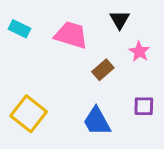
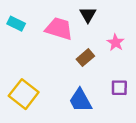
black triangle: (120, 20) -> (88, 15), moved

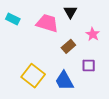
purple square: (119, 88) -> (89, 66), moved
yellow square: (24, 94) -> (33, 76), moved

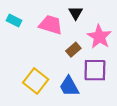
pink star: (93, 34) -> (99, 37), size x1.6
purple square: (89, 66) -> (95, 70), size x1.6

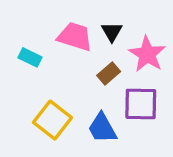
black triangle: (76, 13) -> (112, 32), moved
cyan rectangle: (14, 20) -> (30, 57), moved

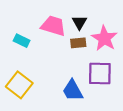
brown rectangle: (109, 73) -> (78, 43), moved, turned 35
yellow square: (52, 120) -> (19, 85), moved

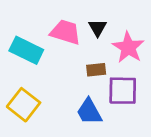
cyan rectangle: (22, 41) -> (26, 50), size x1.6
brown rectangle: (78, 43) -> (96, 70), moved

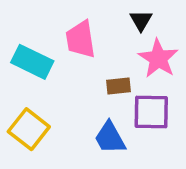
black triangle: (98, 28) -> (141, 20), moved
pink trapezoid: (65, 32) -> (81, 39), turned -116

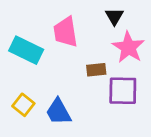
yellow square: (29, 129) -> (23, 105), size x0.7
blue trapezoid: (110, 138) -> (58, 112), moved

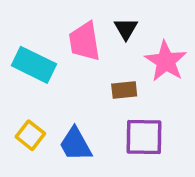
black triangle: (114, 17) -> (126, 29), moved
purple square: (123, 91) -> (144, 137), moved

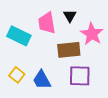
brown rectangle: (124, 90) -> (69, 50), size x1.6

